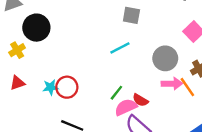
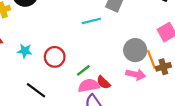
cyan line: (120, 48) -> (91, 21), moved
red circle: (67, 87) -> (55, 57), moved
orange line: (187, 87) -> (151, 59), moved

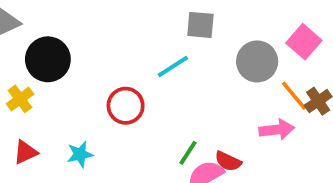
gray circle: (135, 50) -> (257, 61), moved
red circle: (55, 57) -> (126, 106), moved

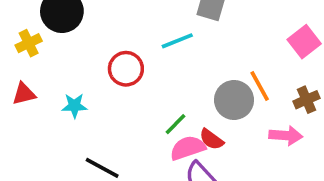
gray circle: (257, 61) -> (234, 100), moved
orange line: (294, 96) -> (260, 86), moved
pink arrow: (277, 130) -> (286, 135), moved

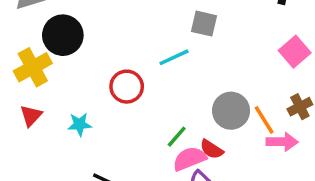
yellow cross: (29, 43) -> (33, 67), size x1.5
orange line: (260, 86) -> (264, 120), moved
red triangle: (24, 94) -> (31, 116), turned -30

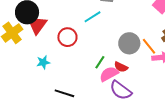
red triangle: (31, 116) -> (37, 25), moved, size x1.5

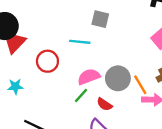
cyan line: (93, 17) -> (80, 42), turned 30
pink semicircle: (109, 74) -> (89, 77), moved

